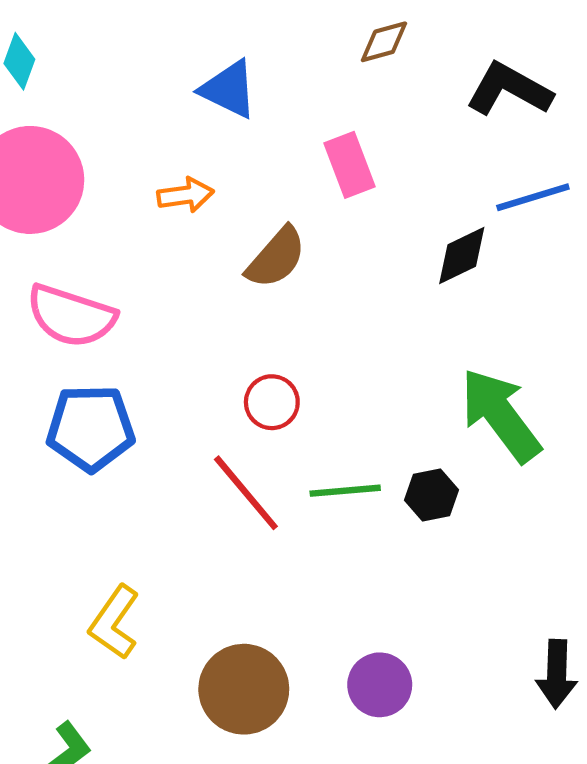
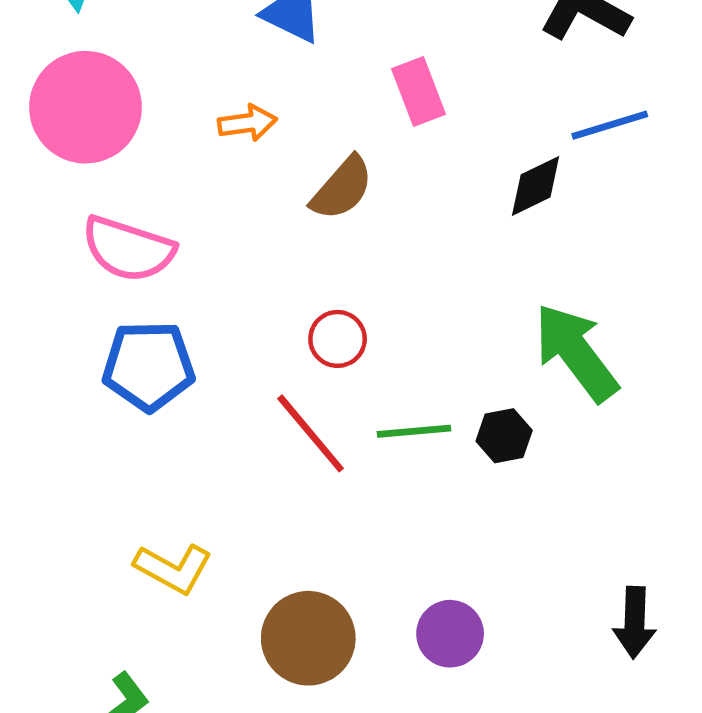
yellow L-shape: (114, 622) -> (173, 568), turned -96

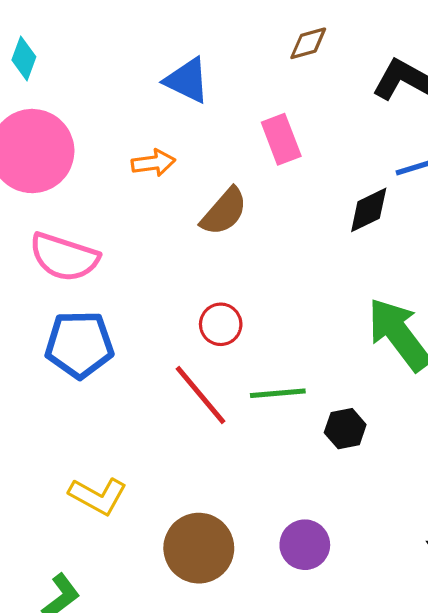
black hexagon: (504, 436) -> (345, 429), moved

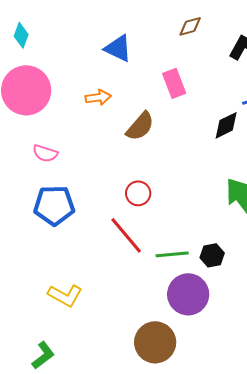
pink semicircle: (64, 257) -> (45, 153), size x0.6
green line: (278, 393) -> (172, 254), moved
purple circle: (305, 545) -> (188, 294), moved, size x1.4
brown circle: (199, 548) -> (155, 342), moved

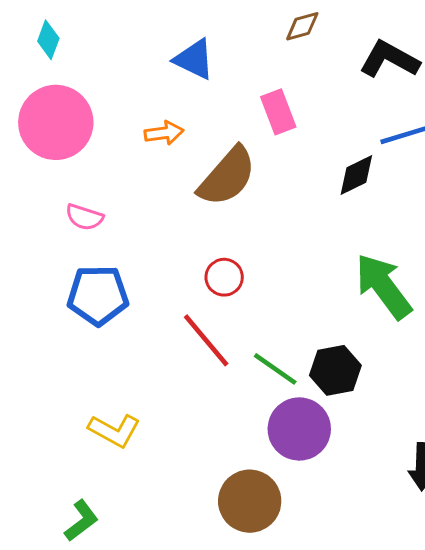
brown semicircle: (140, 126) -> (227, 177), size x1.4
green line: (172, 254) -> (275, 369), turned 40
black hexagon: (212, 255) -> (335, 370), size x1.4

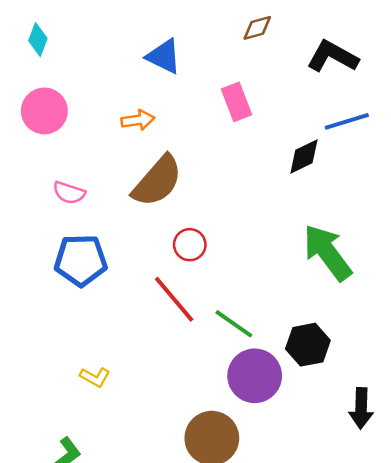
pink circle: (56, 122) -> (44, 111), size x0.7
brown semicircle: (227, 177) -> (157, 181), moved
black hexagon: (335, 370) -> (308, 345), moved
yellow L-shape: (114, 430) -> (95, 377), size x0.7

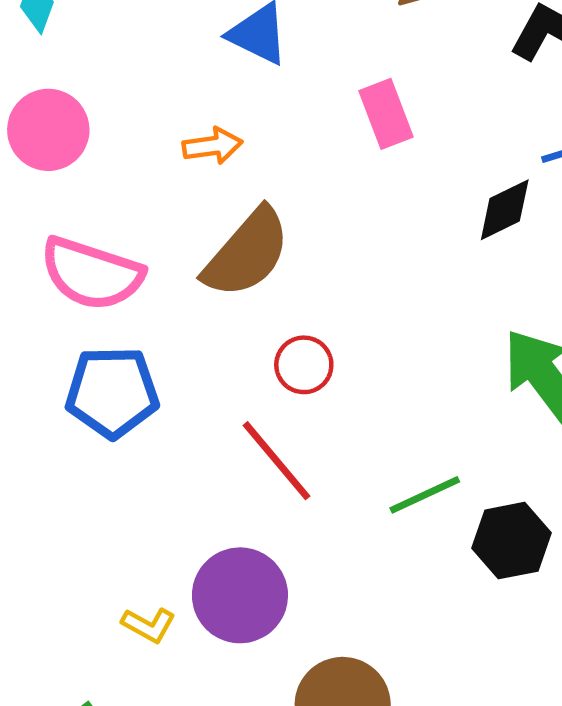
pink semicircle: (69, 193) -> (92, 274), size x1.8
green line: (234, 324) -> (425, 495), moved, turned -60
purple circle: (255, 376) -> (240, 595), moved
yellow L-shape: (95, 377) -> (149, 625), moved

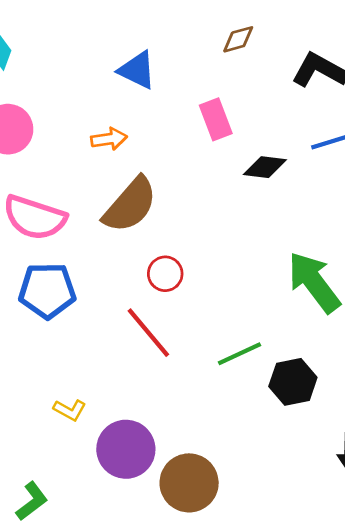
black diamond: (505, 210) -> (265, 167), moved, turned 33
purple circle: (240, 595) -> (126, 449), moved
yellow L-shape: (149, 625) -> (70, 410), moved

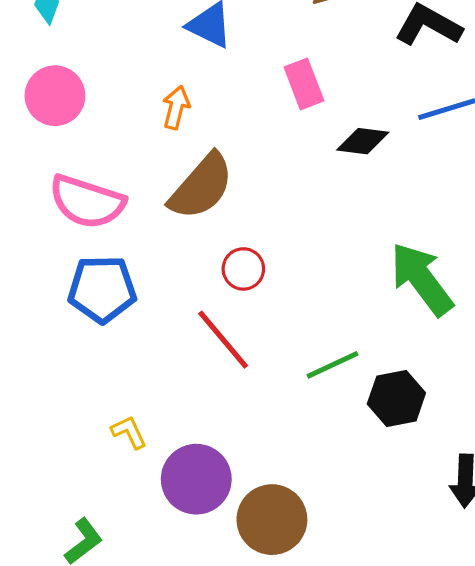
orange arrow: (109, 139) -> (176, 107), turned -68
yellow L-shape: (70, 410) -> (129, 432), turned -144

